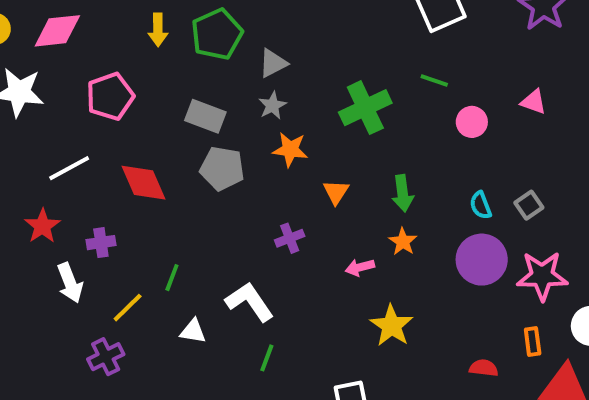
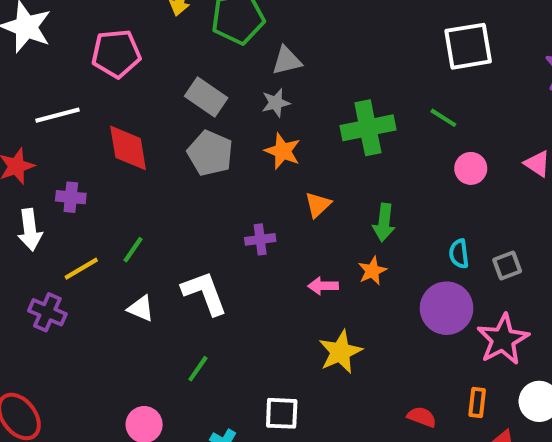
pink star: (542, 276) -> (503, 339), turned 30
purple cross: (106, 357) -> (47, 312), turned 36
green line: (267, 358) -> (198, 369), moved

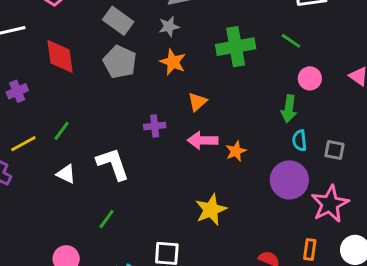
purple cross: (71, 197) -> (17, 91), turned -30
green arrow: (384, 223) -> (289, 109), moved
gray square: (507, 266) -> (334, 150), turned 30
pink arrow: (323, 286) -> (203, 140), moved, size x1.4

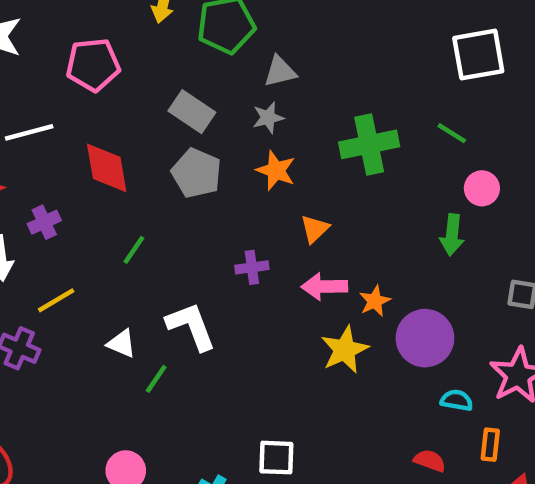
green line: (62, 131) -> (134, 250), moved
cyan semicircle: (299, 141) -> (457, 400), moved, turned 108
purple circle: (289, 180) -> (425, 338), moved
yellow star: (211, 210) -> (345, 350), moved
green line: (107, 219) -> (156, 379), moved

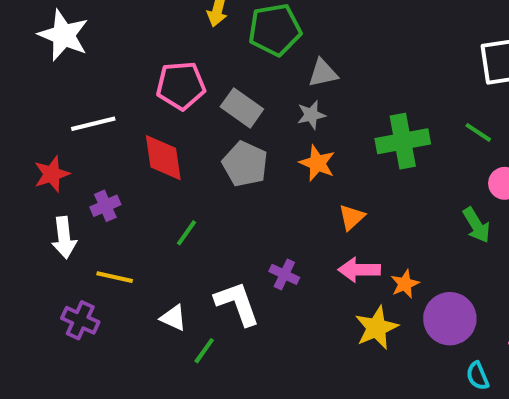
pink pentagon: (93, 65) -> (181, 86), moved
green arrow: (452, 235) -> (476, 225), turned -39
purple cross: (252, 267) -> (284, 274), moved, turned 32
yellow line: (56, 300) -> (115, 277), turned 42
cyan semicircle: (457, 400) -> (478, 376), turned -124

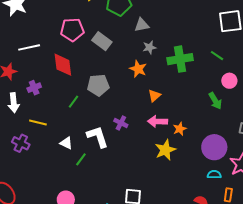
gray star: (311, 115) -> (149, 47), moved
gray pentagon: (245, 164) -> (98, 85), moved, turned -30
purple circle: (450, 319) -> (214, 147), moved
cyan semicircle: (478, 376) -> (214, 174), turned 112

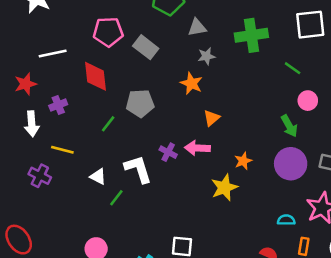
green cross: (180, 59) -> (251, 35), moved
pink arrow: (158, 121) -> (197, 148), moved
purple circle: (214, 147) -> (291, 164), moved

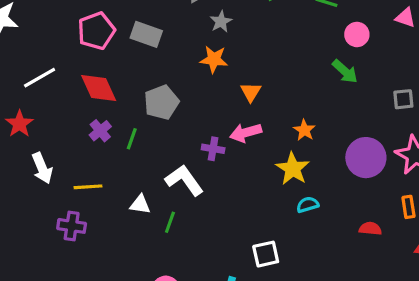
purple cross: (58, 105) -> (100, 131), moved
purple circle: (291, 164) -> (366, 158), moved
cyan semicircle: (286, 220) -> (308, 205), moved

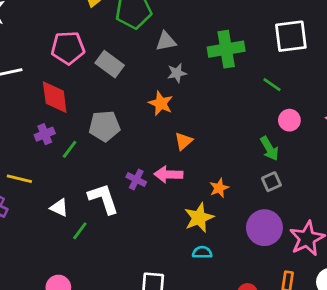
gray square: (403, 99) -> (271, 182), moved, turned -36

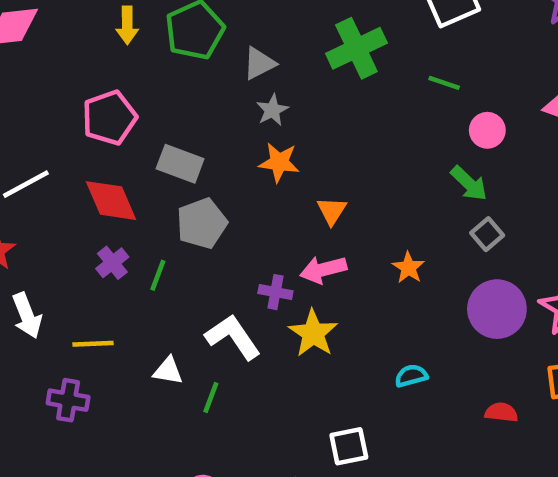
gray rectangle: (110, 64) -> (180, 164), moved
gray star: (177, 73) -> (272, 110), moved
yellow star: (199, 218) -> (313, 333), moved

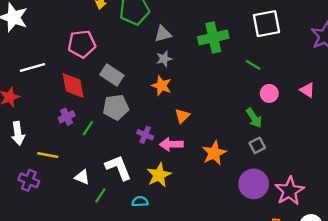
orange star: (408, 268) -> (214, 153), size x1.5
purple cross: (275, 292) -> (145, 135), moved
cyan semicircle: (411, 376) -> (140, 201), moved

